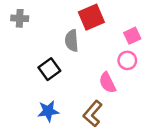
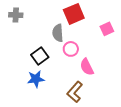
pink circle: (127, 60) -> (71, 49), moved
blue star: (48, 111) -> (36, 79), moved

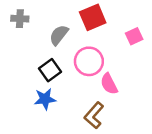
gray semicircle: (58, 33) -> (59, 35), moved, turned 42
pink circle: (71, 49) -> (89, 61), size x1.5

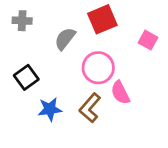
pink square: (134, 36) -> (148, 40), turned -36
black square: (50, 70) -> (26, 77), moved
brown L-shape: (94, 115) -> (90, 108), moved

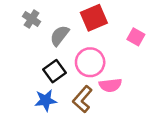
gray cross: (22, 21) -> (32, 19), moved, turned 30
black square: (26, 77) -> (54, 71), moved
pink semicircle: (120, 93) -> (110, 85), turned -70

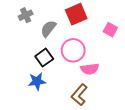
gray cross: (32, 19) -> (26, 15), turned 32
brown L-shape: (82, 99) -> (79, 95), moved

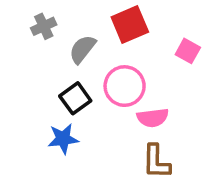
brown L-shape: (79, 95) -> (156, 162), moved, turned -40

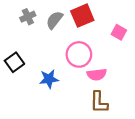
gray semicircle: (82, 49) -> (54, 20), moved
black square: (75, 98) -> (14, 62), moved
blue star: (63, 139) -> (49, 79), moved

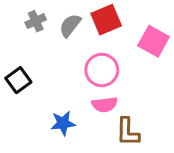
pink square: (119, 32) -> (154, 41), size x1.5
pink semicircle: (97, 74) -> (105, 104), moved
blue star: (49, 79) -> (63, 123), moved

